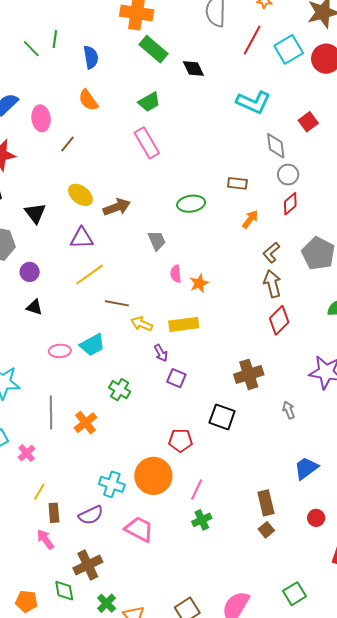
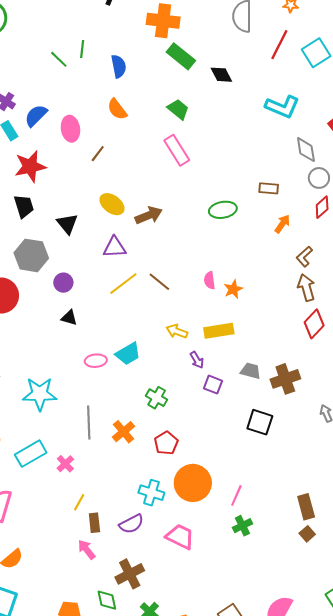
green trapezoid: (149, 102) -> (178, 109), turned -110
gray trapezoid: (157, 241) -> (251, 371), moved, turned -50
brown line: (117, 303) -> (159, 282), moved, turned 30
red pentagon: (181, 440) -> (166, 443), moved, turned -30

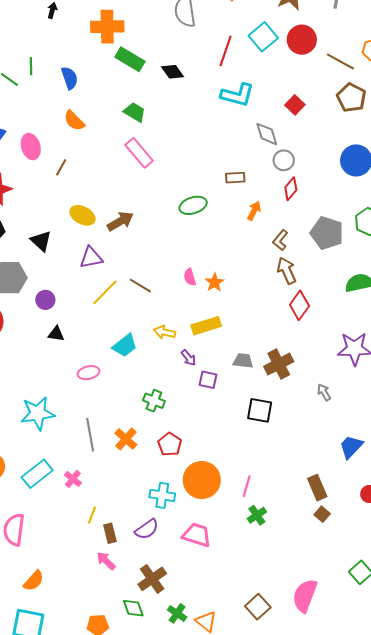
red line: (279, 45) -> (226, 51), moved
cyan trapezoid: (128, 354) -> (125, 346), moved

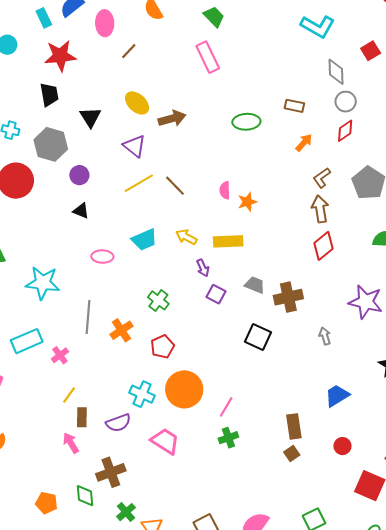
purple triangle: (91, 258) -> (134, 146), turned 35

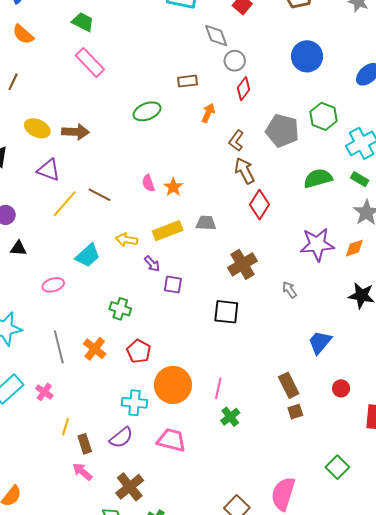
brown arrow: (172, 118) -> (75, 132), turned 36
gray trapezoid: (255, 285) -> (206, 223), moved
brown square: (292, 453) -> (295, 412), turned 35

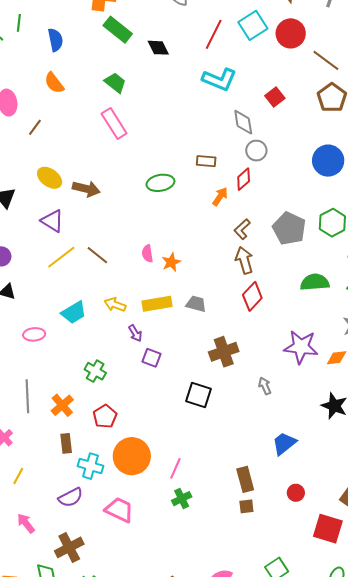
red diamond: (244, 89) -> (244, 179), moved
brown rectangle: (85, 444) -> (66, 443), moved

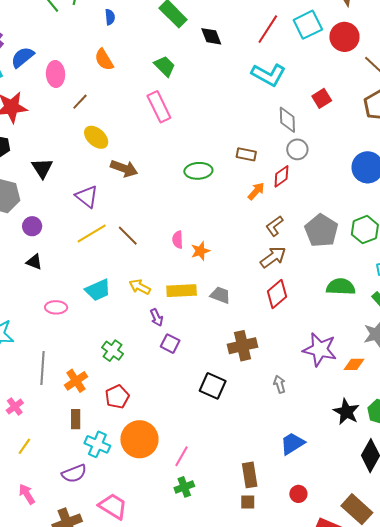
blue semicircle: (55, 40) -> (110, 17), size x0.7
yellow ellipse: (50, 178) -> (96, 137), moved
brown arrow: (244, 260) -> (273, 257), turned 64
pink trapezoid: (119, 510) -> (113, 506), moved

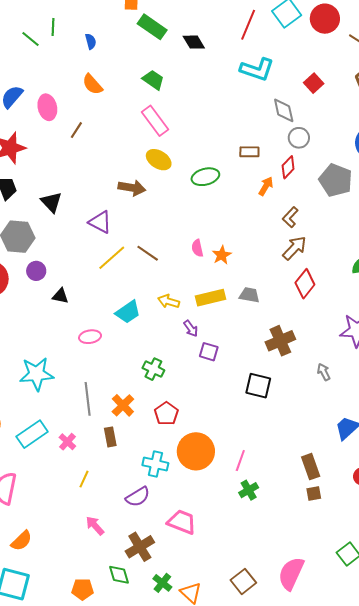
yellow ellipse: (96, 137) -> (159, 160), moved
purple circle: (32, 226) -> (36, 271), moved
gray pentagon: (321, 231) -> (336, 180), moved
brown rectangle: (76, 419) -> (110, 437), moved

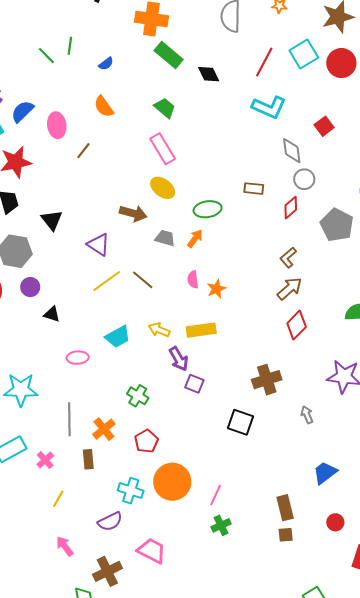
blue semicircle: (91, 41) -> (106, 64), turned 63
orange arrow: (266, 186) -> (195, 239), moved
gray trapezoid: (249, 295) -> (165, 238), moved
purple arrow: (191, 328) -> (179, 359), size x1.4

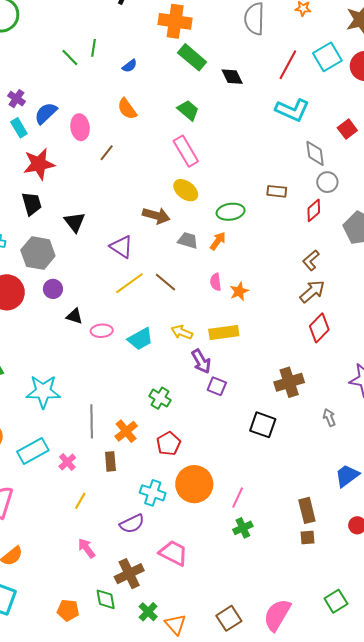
pink ellipse: (78, 358) -> (102, 331), moved

